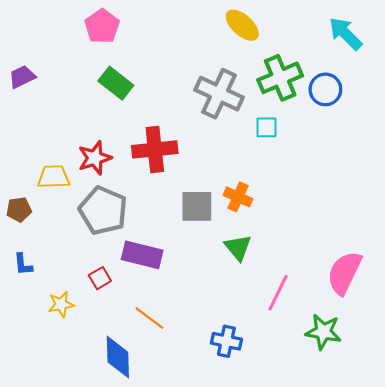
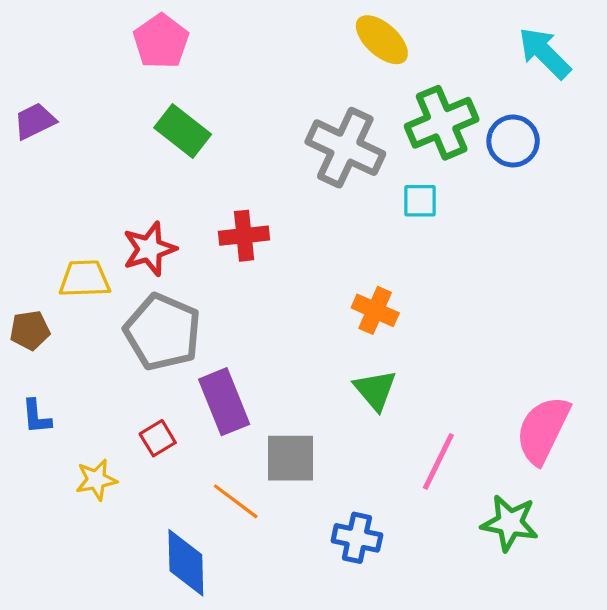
red cross: (155, 149) -> (244, 236), size x0.7
gray square: (197, 206) -> (291, 458), moved
purple rectangle: (142, 255) -> (224, 402), turned 54

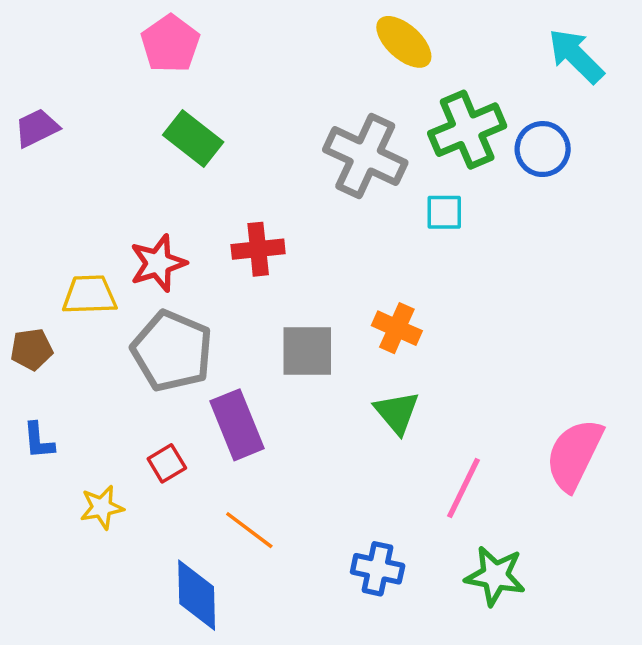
gray square: (291, 458) -> (307, 351), moved
green star: (510, 523) -> (495, 576), moved

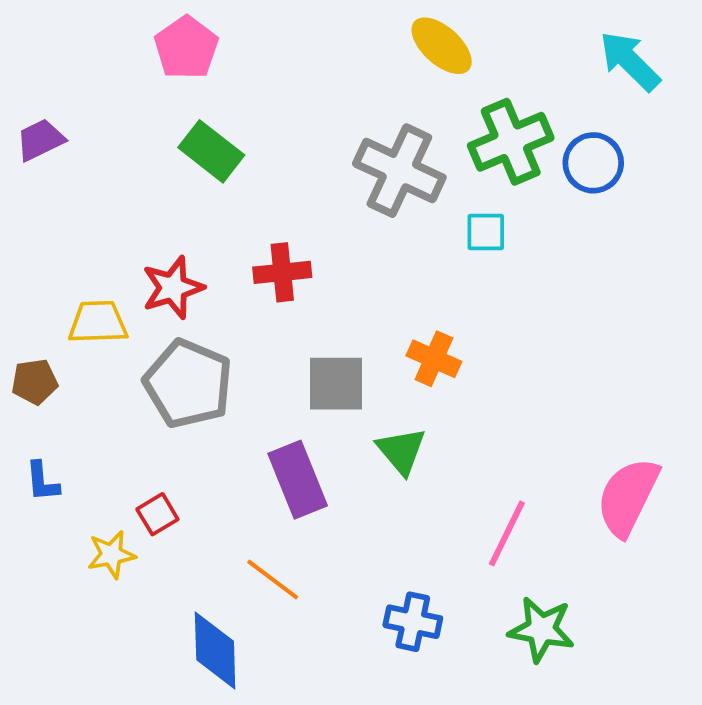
green triangle: (397, 412) -> (401, 451), moved
purple rectangle: (237, 425) -> (298, 480), moved
red square: (167, 463) -> (157, 514), moved

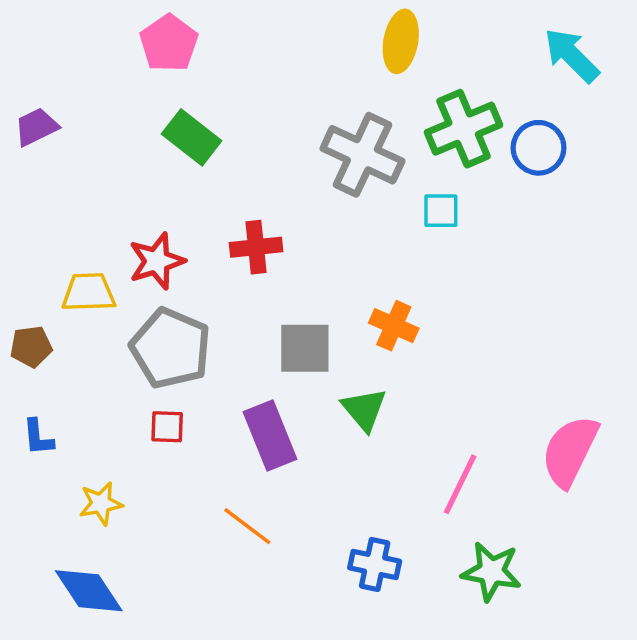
yellow ellipse: (442, 46) -> (401, 41), turned 58
red square: (157, 514) -> (167, 427), moved, turned 33
blue diamond: (215, 651) -> (89, 591), moved, turned -32

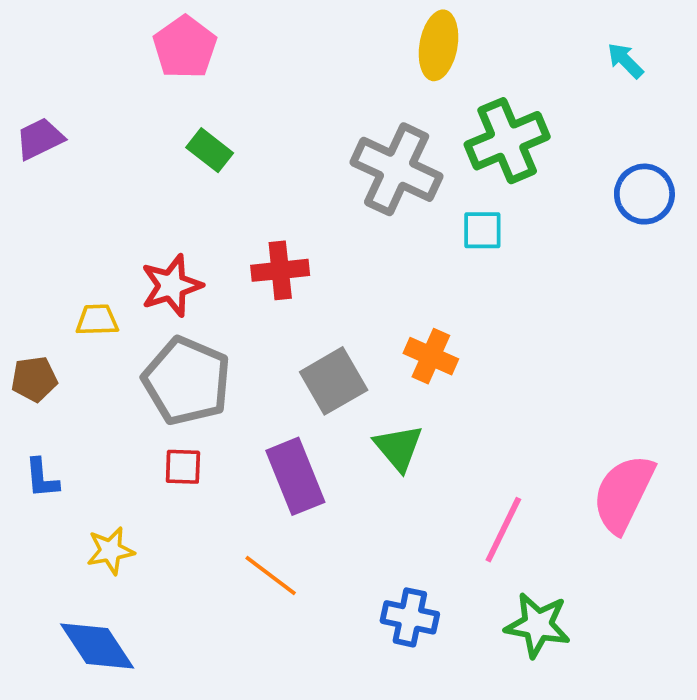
cyan arrow: (572, 55) -> (625, 61), size x0.6
green rectangle: (192, 137) -> (210, 150), size x0.7
blue circle: (539, 148) -> (644, 194), moved
yellow trapezoid: (89, 293) -> (97, 320), size x0.7
gray square: (305, 348) -> (334, 381), turned -30

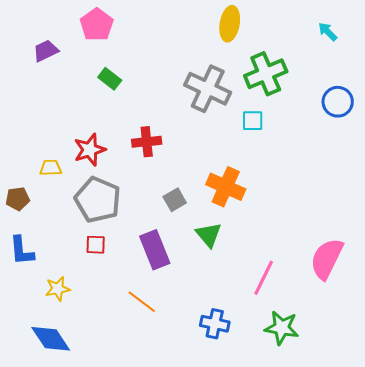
purple trapezoid: (40, 139) -> (46, 51), moved
orange cross: (431, 356) -> (226, 187), size x1.4
gray square: (334, 381) -> (175, 200), size x0.7
blue L-shape: (42, 478) -> (22, 251), size x1.4

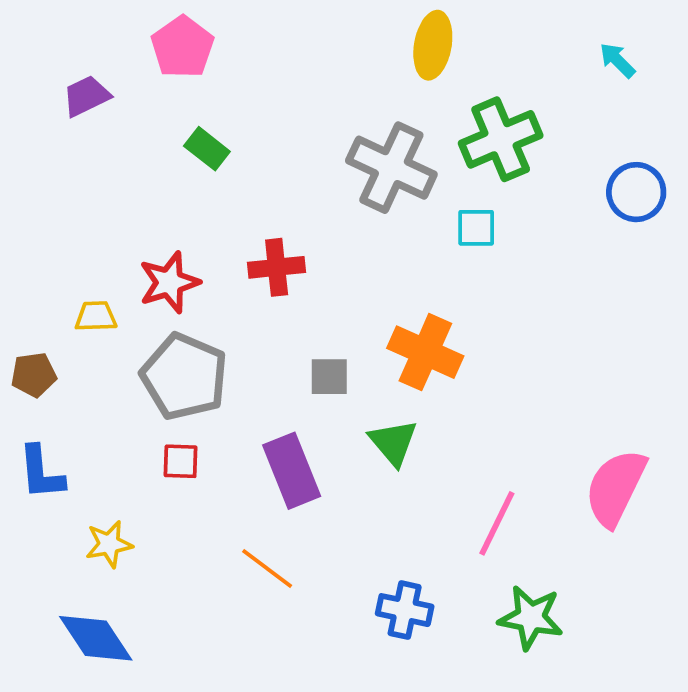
gray square: (175, 200) -> (329, 377), turned 30

